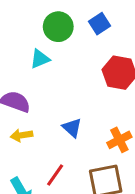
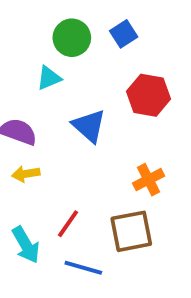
blue triangle: (72, 128) -> (89, 126), moved, size x1.4

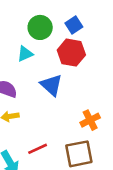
red hexagon: (149, 95) -> (71, 53), moved
red line: (68, 224) -> (38, 149), turned 30

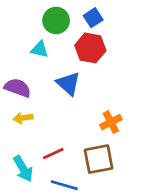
cyan triangle: (25, 54) -> (40, 49), turned 36

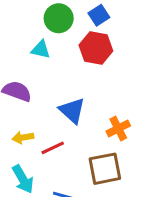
blue triangle: (68, 84) -> (72, 111), moved
yellow arrow: (23, 118) -> (23, 137), moved
red line: (53, 154) -> (53, 148), moved

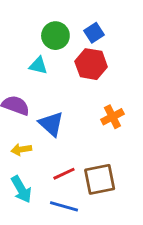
blue triangle: (72, 111) -> (51, 124), moved
orange cross: (118, 129) -> (112, 117), moved
red line: (53, 148) -> (64, 174), moved

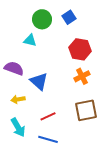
red hexagon: (91, 64) -> (80, 49), moved
brown square: (100, 179) -> (86, 110), moved

